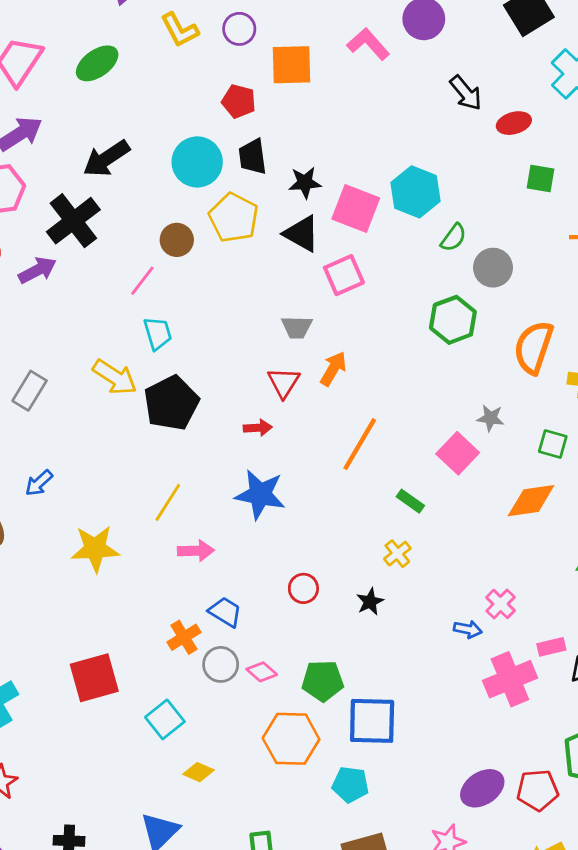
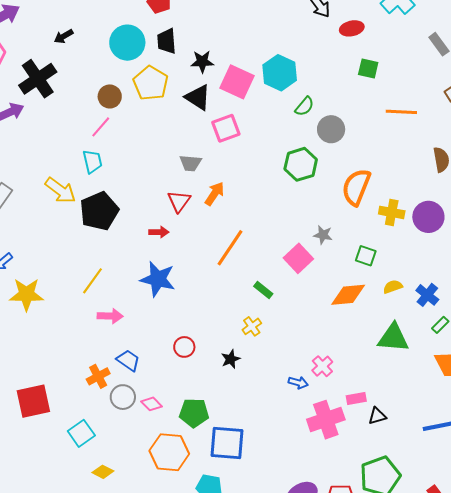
black arrow: (106, 159) -> (64, 36), size x0.6
pink line: (142, 281) -> (101, 127), moved
yellow star: (95, 549) -> (26, 294), moved

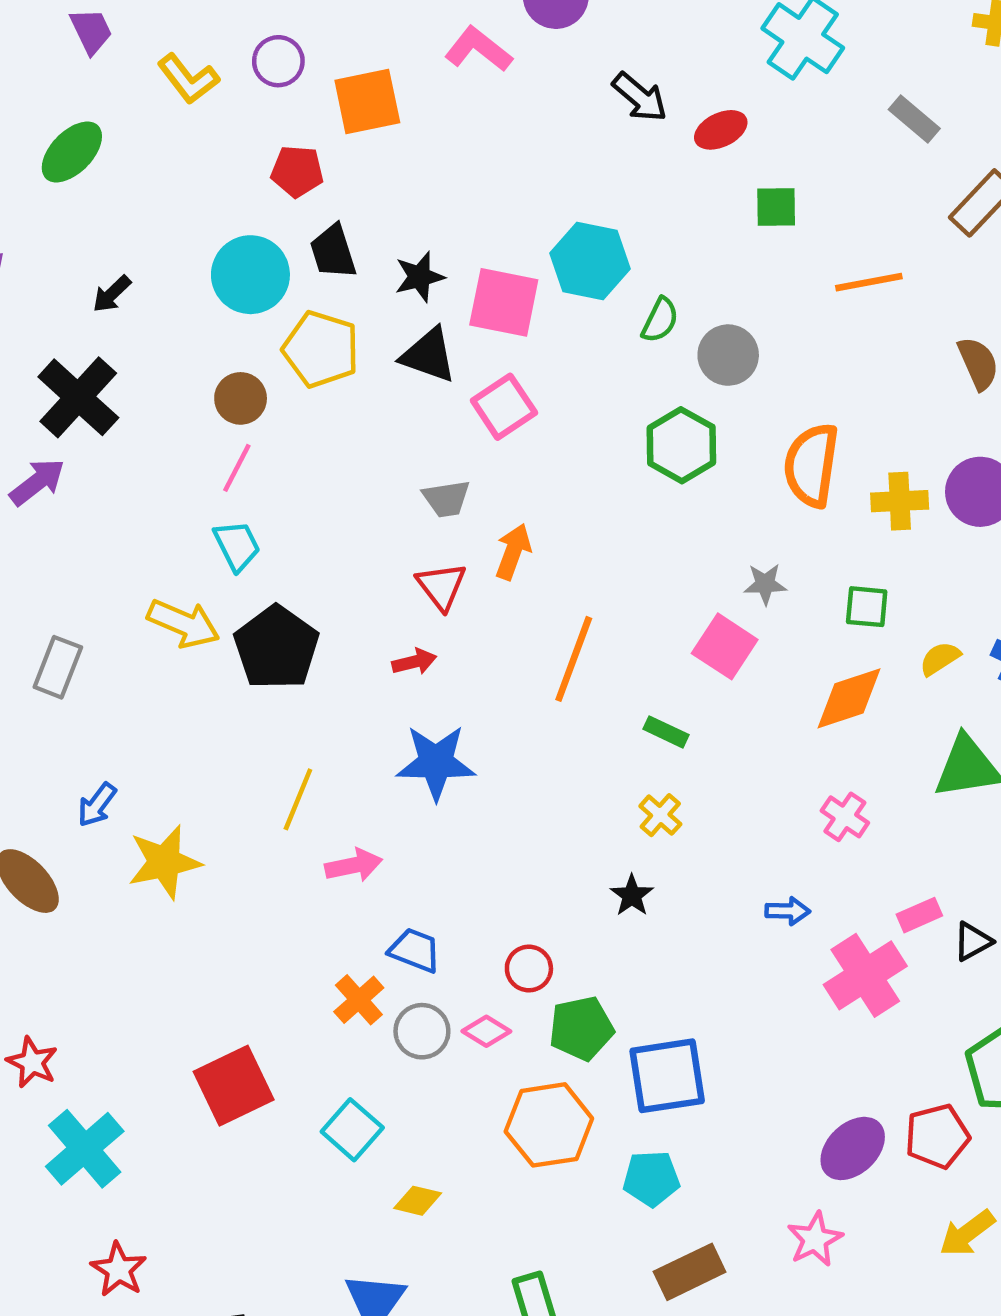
red circle: (184, 347) -> (529, 969), moved
pink cross: (322, 366) -> (845, 817), moved

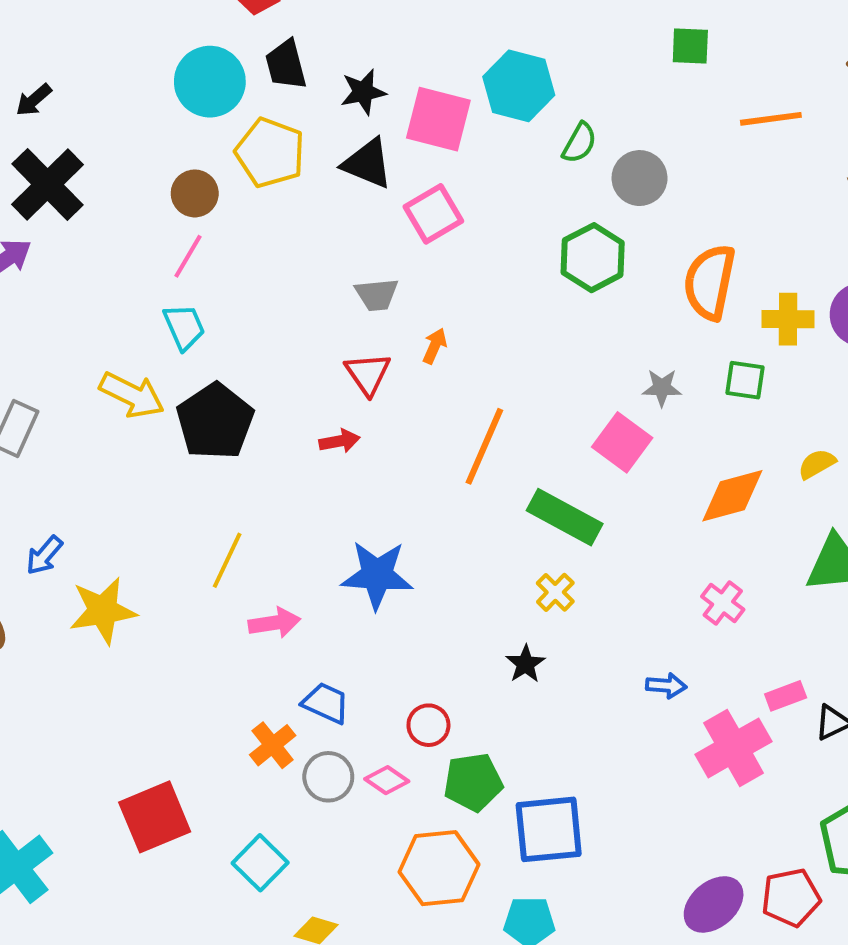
black arrow: (112, 294) -> (34, 100), moved
orange arrow: (513, 552) -> (435, 346), size x0.7
green square: (867, 607) -> (745, 380), moved
green rectangle: (666, 732) -> (565, 517), size x1.8
blue star: (436, 762) -> (377, 575), moved

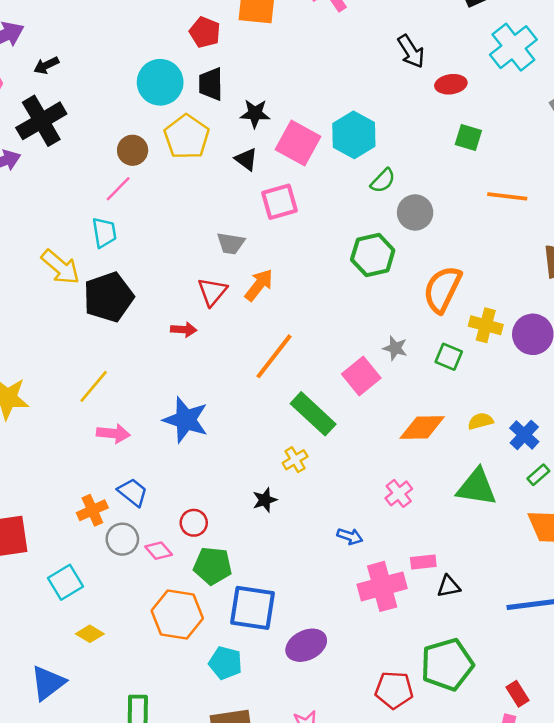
black triangle: (367, 163) -> (246, 159), size x0.7
orange arrow: (435, 346) -> (259, 285), size x1.5
purple ellipse: (714, 904) -> (306, 645), moved

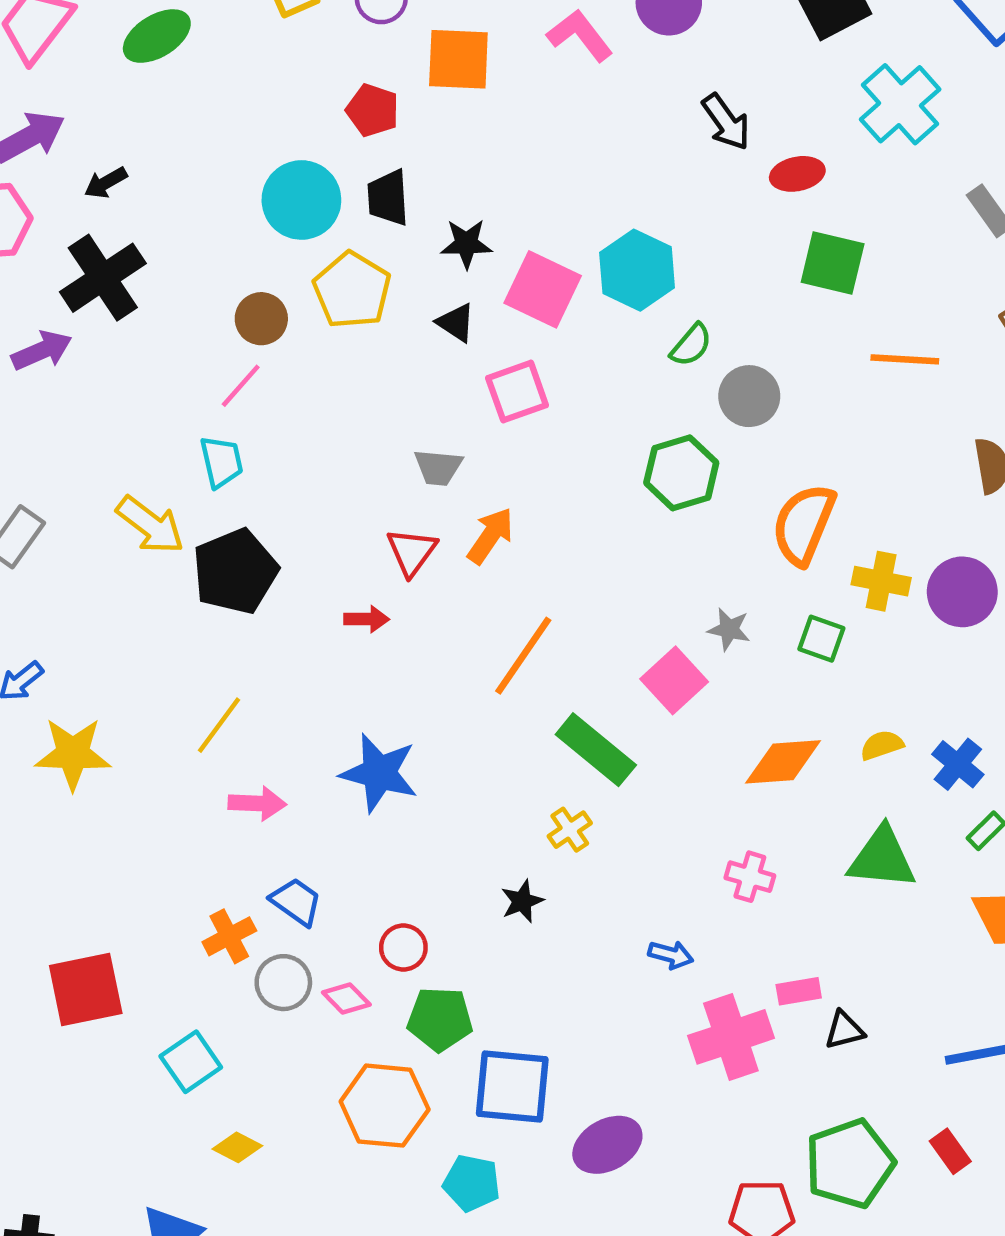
green square: (468, 138) -> (833, 263), size x1.4
pink cross: (399, 493) -> (750, 877), turned -32
red rectangle: (518, 694) -> (950, 1151), moved

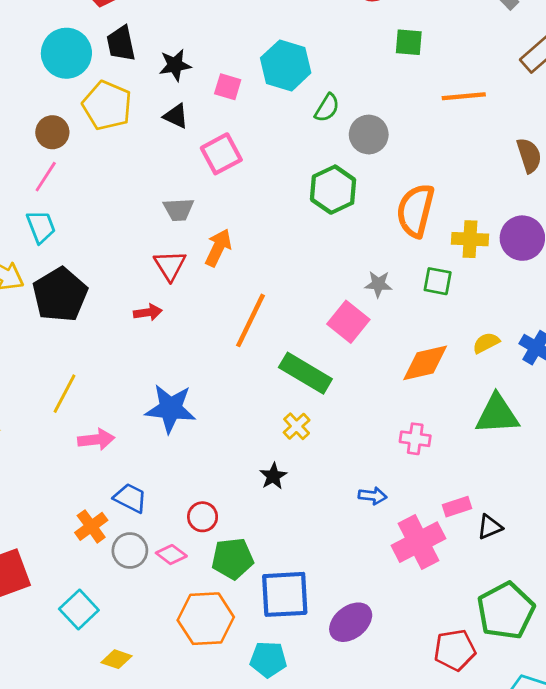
green square: (833, 263) -> (409, 42), size x0.7
pink square: (543, 289) -> (228, 87), size x0.6

